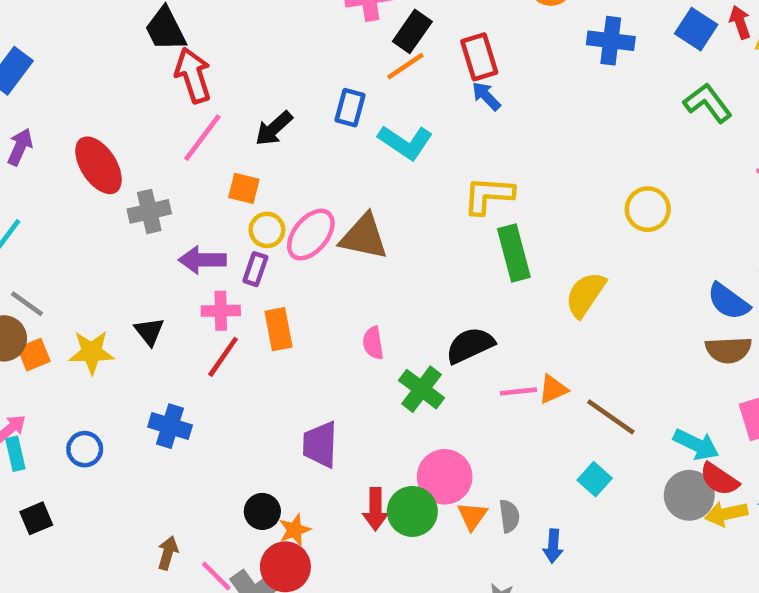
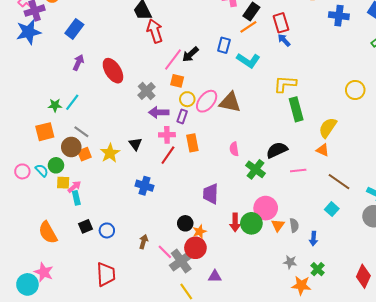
pink line: (202, 138) -> (173, 59), moved
gray cross: (149, 211) -> (147, 91), moved, turned -30
yellow star: (92, 352) -> (110, 153), turned -30
orange triangle: (553, 389) -> (323, 150), moved, turned 48
blue circle: (85, 449) -> (107, 230), moved

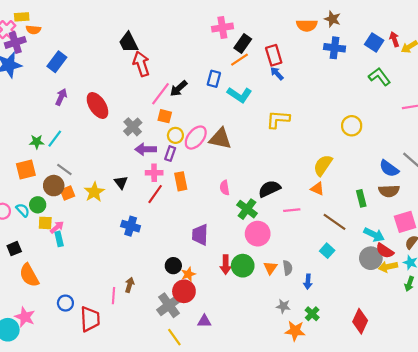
green rectangle: (296, 109) -> (361, 198), moved, size x0.7
pink circle: (266, 208) -> (258, 234), moved
black square: (85, 226) -> (14, 249), moved
blue circle: (107, 230) -> (65, 303), moved
pink line: (165, 252) -> (113, 296), moved, turned 49

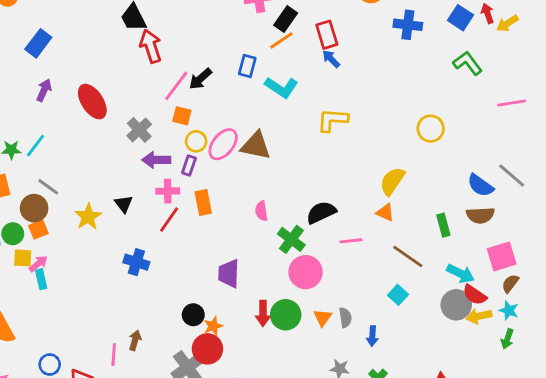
orange square: (68, 193) -> (38, 229), moved

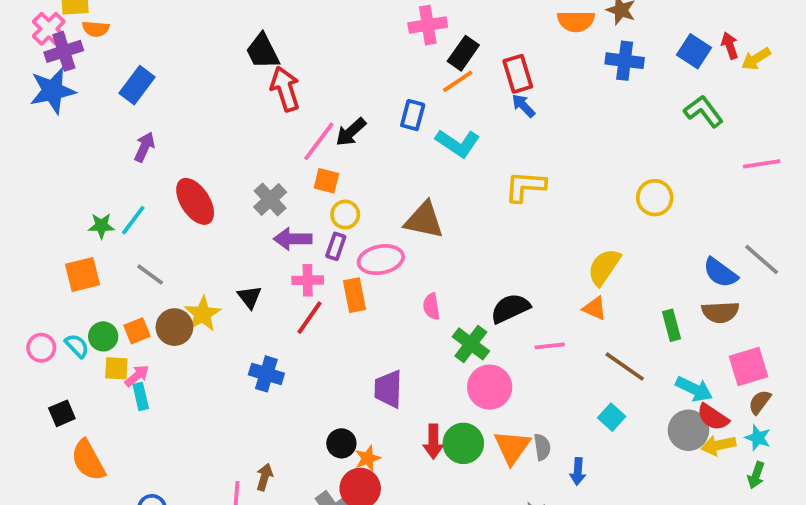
red ellipse: (92, 102) -> (195, 201), moved
pink ellipse: (223, 144) -> (381, 260), moved, turned 40
brown circle: (34, 208) -> (174, 327), moved
orange triangle: (323, 318) -> (512, 447), size x1.5

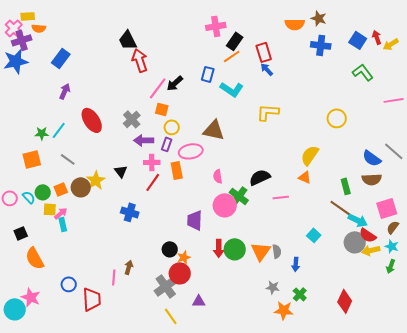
brown line: (625, 366) -> (341, 208), moved
pink circle: (490, 387) -> (225, 205), moved

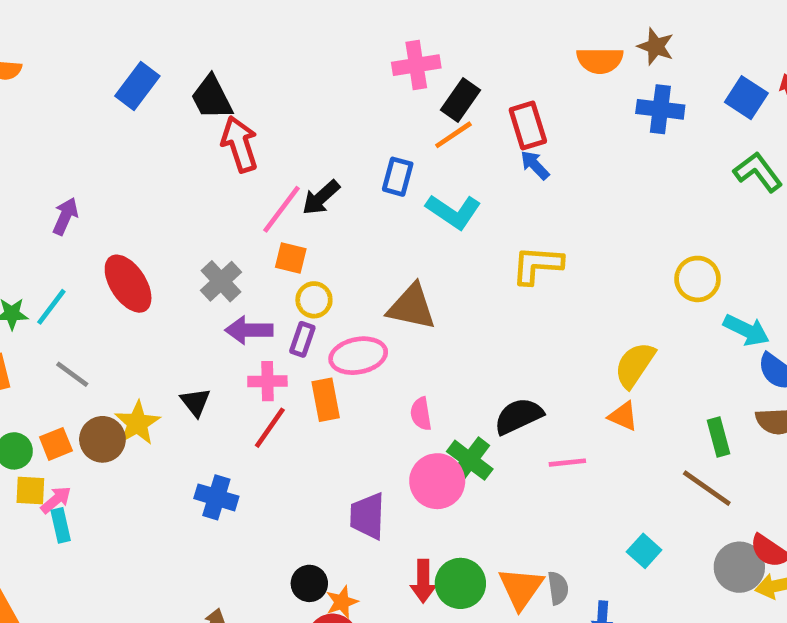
blue rectangle: (61, 58) -> (137, 86), moved
cyan arrow: (358, 220) -> (746, 330), moved

